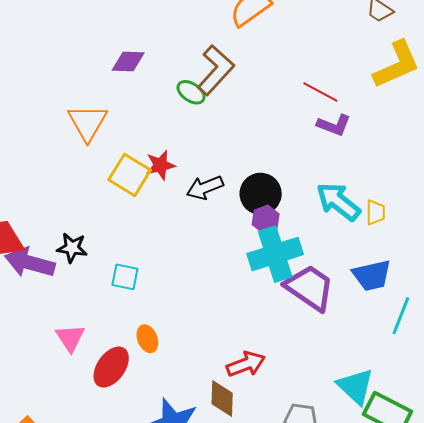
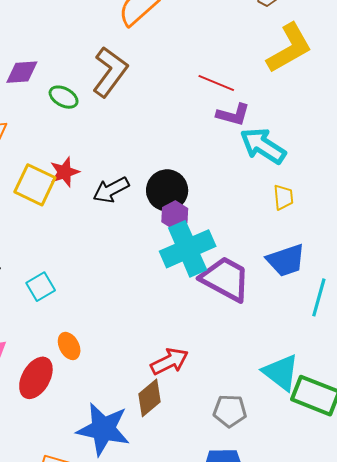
green ellipse: (191, 92) -> (64, 97), moved
cyan arrow: (338, 202) -> (263, 146), moved
cyan square: (125, 277) -> (41, 287), turned -36
brown diamond: (222, 398) -> (149, 398), turned 54

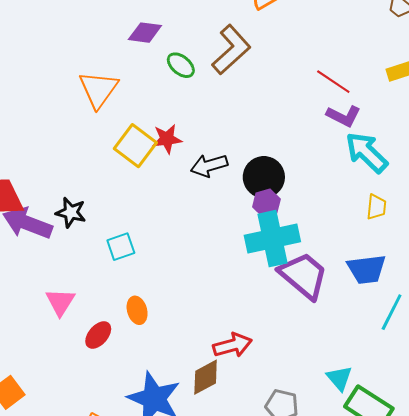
cyan triangle: (281, 372) -> (339, 378), size x0.7
red ellipse: (36, 378) -> (98, 335), size x0.7

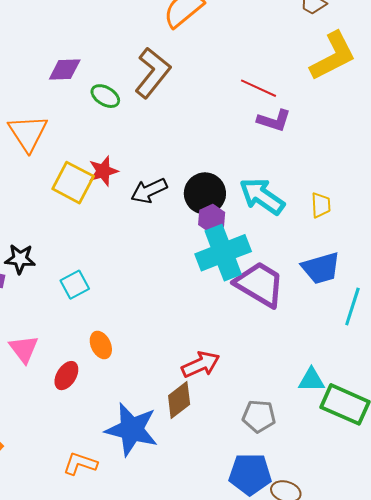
cyan arrow: (367, 152) -> (262, 196), moved
cyan triangle: (339, 378) -> (311, 380), turned -40

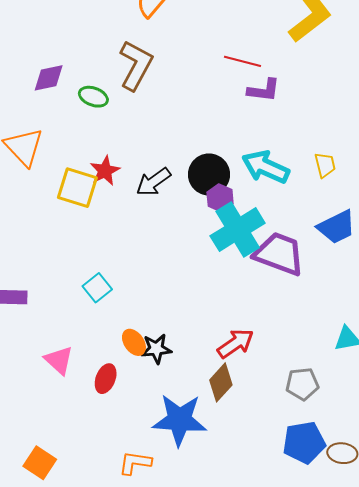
black star: (20, 259) -> (156, 349), moved

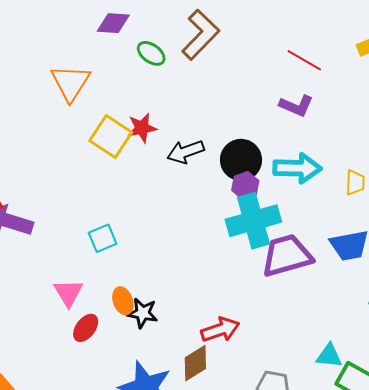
purple L-shape: (264, 90) -> (296, 106), moved
cyan arrow: (266, 167) -> (297, 168), turned 141
purple trapezoid: (279, 254) -> (287, 256), turned -52
pink triangle: (59, 360) -> (68, 293), moved

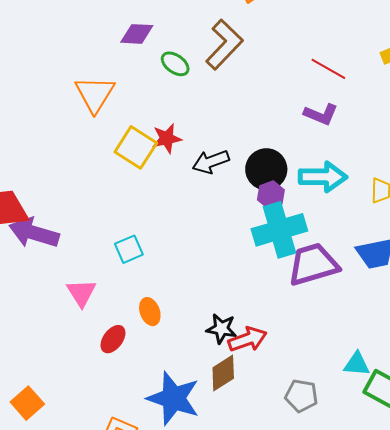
pink triangle: (68, 293) -> (81, 293), moved
black star: (143, 313) -> (222, 329), moved

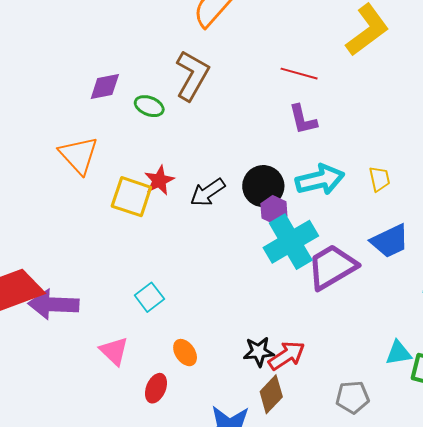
purple L-shape: (321, 114) -> (303, 120), turned 68

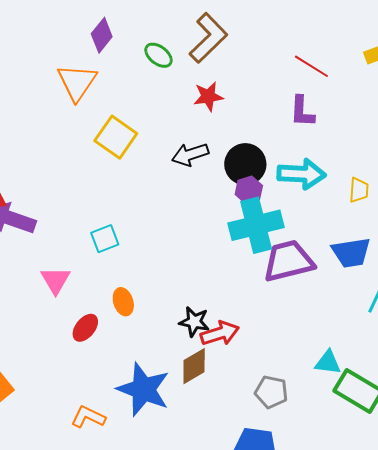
purple diamond: (105, 86) -> (102, 35), moved, turned -56
red star: (159, 180) -> (208, 96), moved

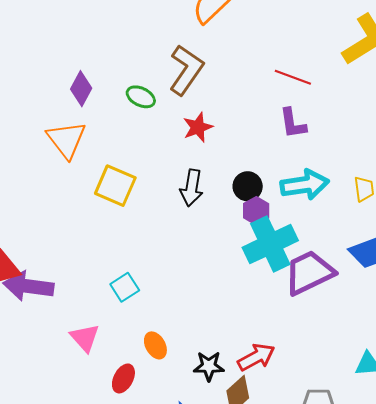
black arrow: (190, 155) -> (192, 188), turned -51
black circle: (245, 164) -> (248, 186), size x0.7
black star: (194, 322) -> (209, 366), moved

